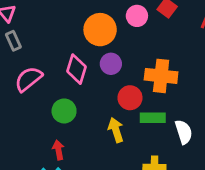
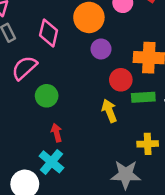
pink diamond: (76, 69) -> (49, 33), moved
green circle: (64, 111) -> (47, 96), moved

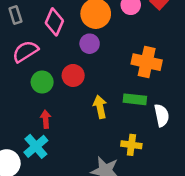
purple circle: (101, 49) -> (90, 44), moved
red circle: (121, 80) -> (73, 75), moved

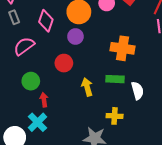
green circle: (42, 82) -> (31, 81), moved

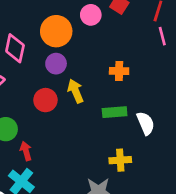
orange cross: (123, 48) -> (119, 71), size x0.6
yellow arrow: (87, 87) -> (76, 91), moved

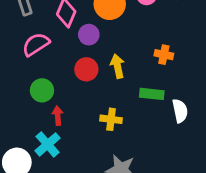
purple circle: (56, 64) -> (89, 35), moved
yellow cross: (120, 160) -> (111, 119), moved

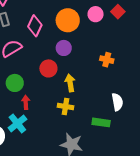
purple circle: (89, 35) -> (64, 48), moved
yellow arrow: (117, 66) -> (70, 83), moved
green rectangle: (152, 94) -> (101, 122), moved

